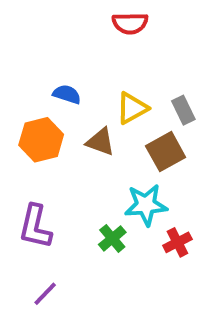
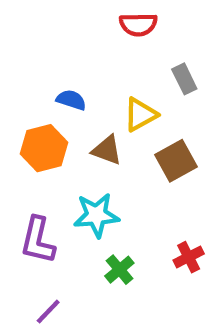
gray rectangle: (183, 110) -> (184, 79), moved
cyan star: (146, 205) -> (96, 215), moved
green cross: (112, 238) -> (119, 270), moved

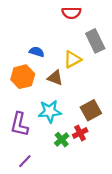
gray rectangle: (184, 79) -> (95, 41), size x1.5
brown square: (176, 161) -> (91, 110), moved
red cross: (189, 257) -> (80, 133), moved

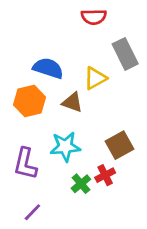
blue semicircle: (37, 52) -> (48, 68), size x1.5

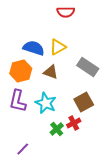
gray rectangle: (125, 54) -> (88, 67), moved, turned -30
yellow triangle: (95, 78) -> (58, 47), moved
cyan star: (65, 147) -> (46, 103), turned 30
purple L-shape: (25, 164) -> (18, 101), moved

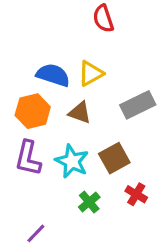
red semicircle: (66, 12) -> (103, 19), turned 72
gray rectangle: (88, 67) -> (138, 105), turned -60
brown square: (84, 102) -> (114, 158), moved
red cross: (74, 123) -> (136, 194), moved, turned -32

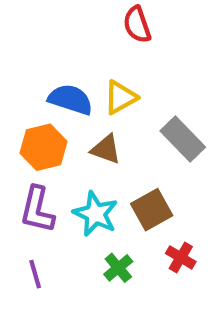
gray rectangle: (138, 105) -> (183, 139), turned 72
purple line: (36, 233) -> (35, 274), moved, turned -60

